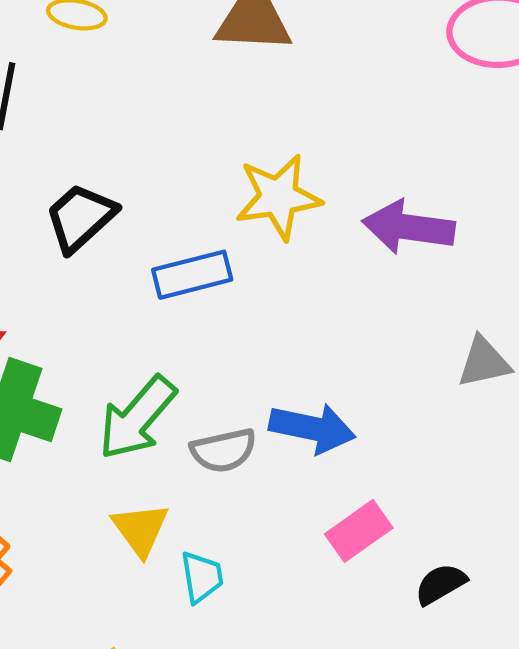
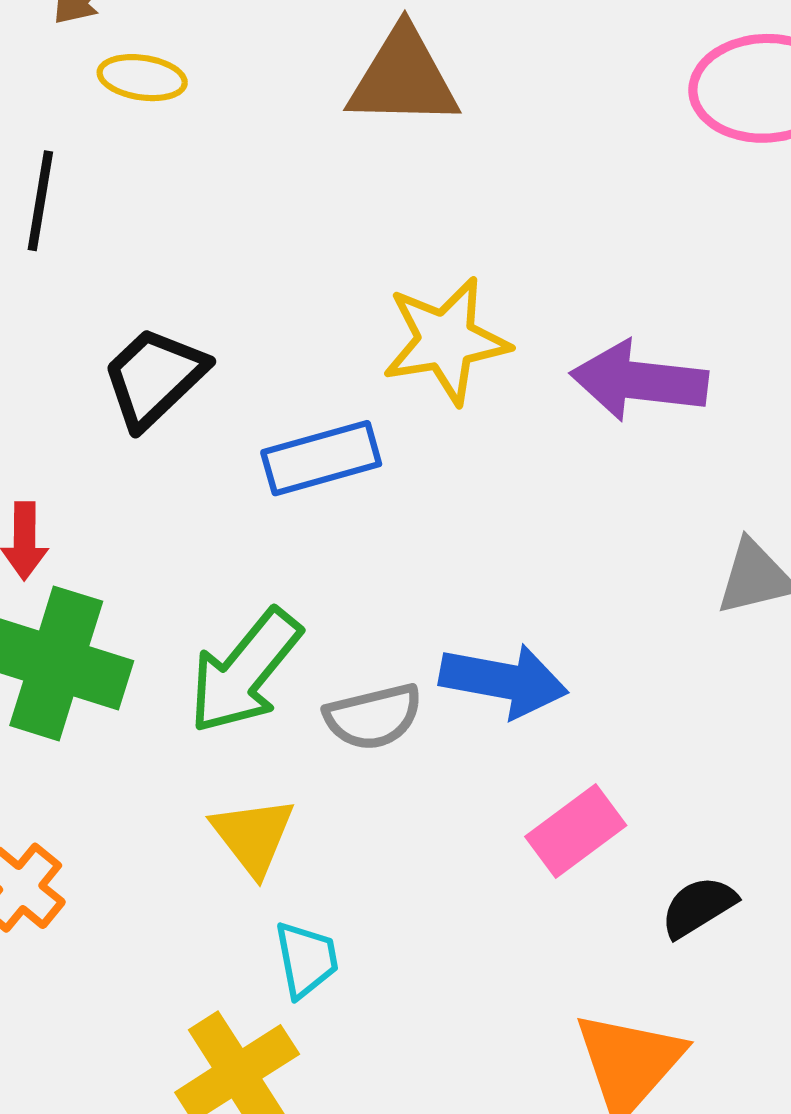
cyan trapezoid: (202, 577) -> (306, 959), moved

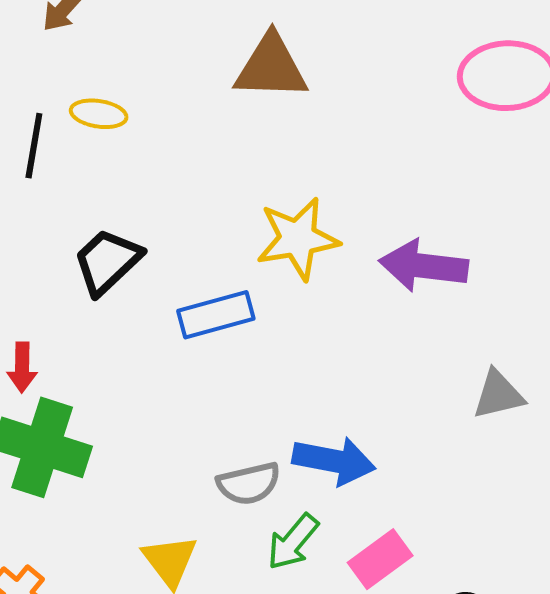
yellow ellipse: (142, 78) -> (99, 114), moved
green arrow: (245, 671) -> (293, 542), moved, size x0.7

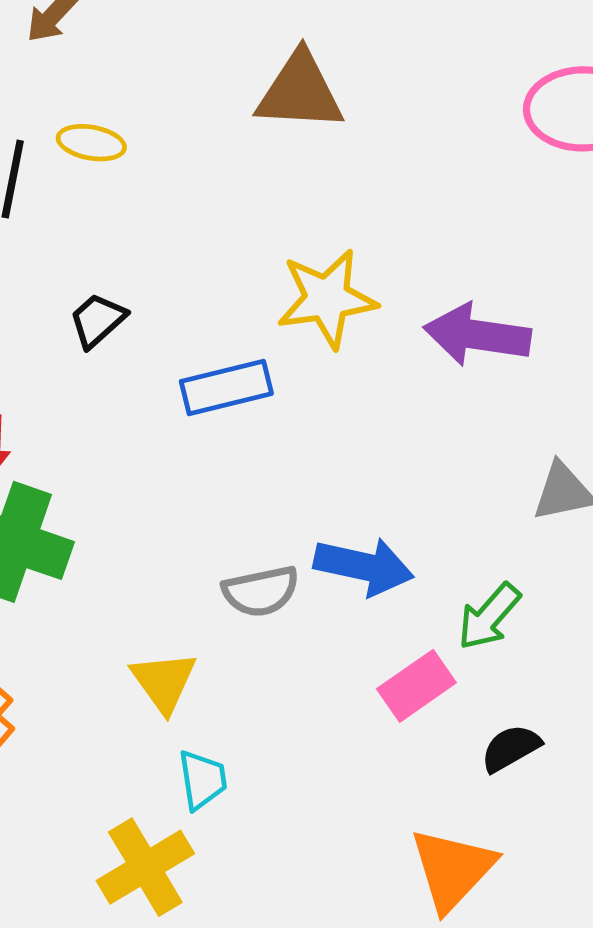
black trapezoid: (107, 261) -> (98, 320), size x0.7
green arrow: (293, 542) -> (489, 616), moved

